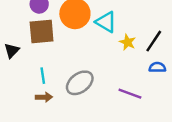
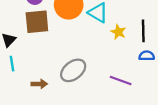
black line: (154, 41) -> (143, 31), turned -35
cyan line: (43, 76) -> (12, 64), moved

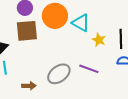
purple line: (121, 81) -> (89, 69), moved

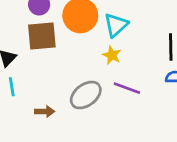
cyan triangle: (81, 23) -> (116, 25), turned 48
yellow star: (99, 40) -> (112, 55), moved

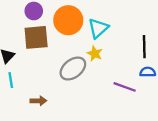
purple line: (127, 88) -> (125, 87), moved
gray ellipse: (86, 95) -> (73, 69), moved

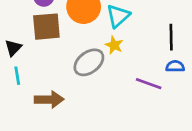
brown arrow: (38, 101) -> (49, 100), size x1.5

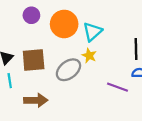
brown square: (46, 27) -> (34, 60), moved

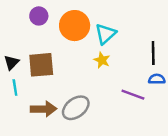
gray ellipse: (68, 70) -> (76, 108), moved

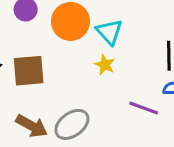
cyan triangle: (106, 34) -> (109, 32), turned -30
brown arrow: (44, 109) -> (32, 126), turned 30

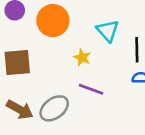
cyan triangle: (109, 32) -> (108, 31), moved
purple line: (144, 108) -> (91, 89), moved

